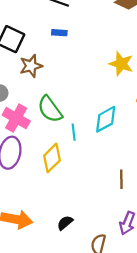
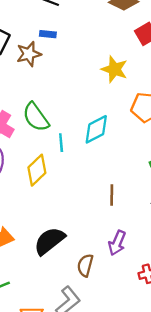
brown star: (31, 66) -> (29, 54), moved
black semicircle: (65, 223) -> (49, 241), size x1.8

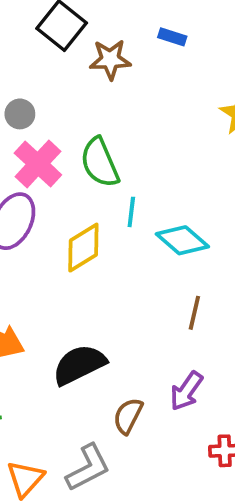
blue rectangle: (48, 34) -> (172, 37), moved
cyan diamond: (96, 129) -> (182, 240), moved, turned 56

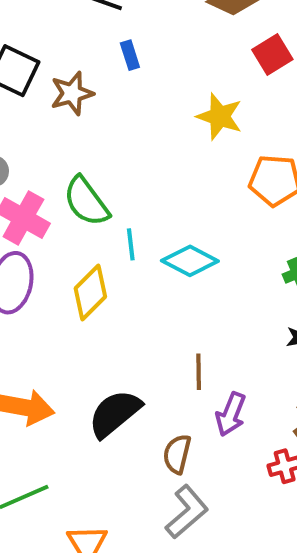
blue rectangle: (172, 37) -> (130, 55), turned 68
brown line: (194, 313) -> (199, 372), moved
gray L-shape: (88, 468) -> (187, 512), moved

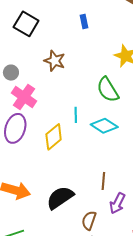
brown star: (72, 93) -> (55, 61), moved, turned 30
green semicircle: (86, 201) -> (108, 90), moved

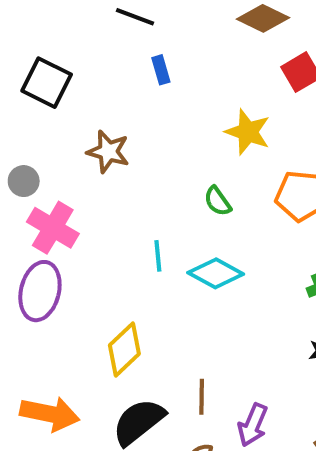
green semicircle: (108, 90) -> (218, 201), size x0.6
yellow diamond: (54, 137) -> (124, 349), moved
brown line: (103, 181) -> (202, 397), moved

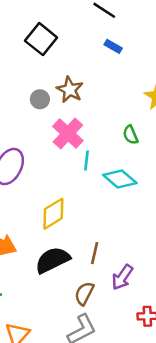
blue rectangle: (161, 70) -> (113, 46), turned -56
gray circle: (24, 181) -> (40, 99), moved
pink cross: (53, 228) -> (68, 133), moved

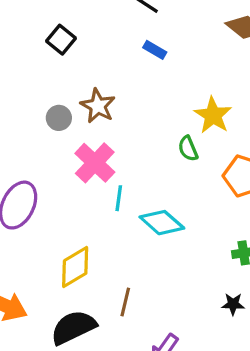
black square: (41, 39) -> (61, 40), size x0.7
green semicircle: (131, 135) -> (188, 149), moved
brown line: (95, 253) -> (125, 302), moved

